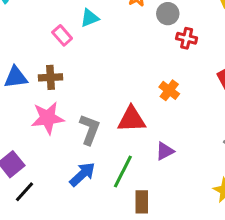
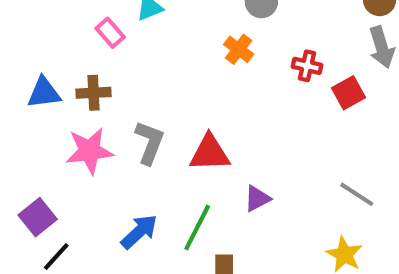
red cross: (187, 38) -> (307, 66), moved
orange cross: (169, 90) -> (239, 49), moved
gray L-shape: (90, 129) -> (150, 143), moved

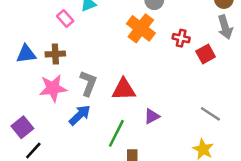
orange cross: (239, 49) -> (141, 28), size x1.6
blue arrow: (139, 232) -> (80, 115), moved

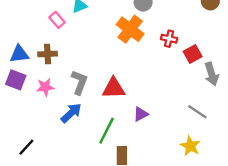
gray arrow: (225, 27) -> (212, 74), moved
pink star: (53, 88) -> (45, 87), size x0.7
purple square: (22, 127) -> (16, 80), moved, turned -30

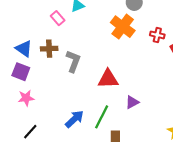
blue triangle: (19, 54) -> (24, 49), turned 42
gray L-shape: (79, 82) -> (73, 61), moved
pink star: (45, 87) -> (26, 98), moved
blue arrow: (71, 113) -> (74, 119), moved

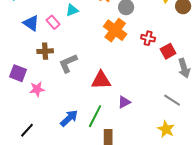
blue triangle: (24, 49) -> (31, 23), moved
gray L-shape: (73, 61) -> (68, 63), turned -135
pink star: (26, 98) -> (37, 89), moved

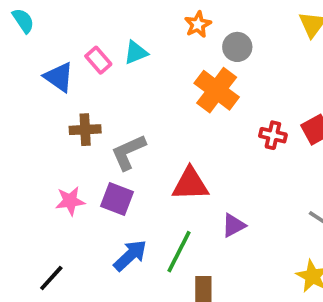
pink rectangle: (53, 22) -> (98, 60), moved
red cross: (148, 38) -> (273, 135), moved
purple square: (18, 73) -> (117, 199), moved

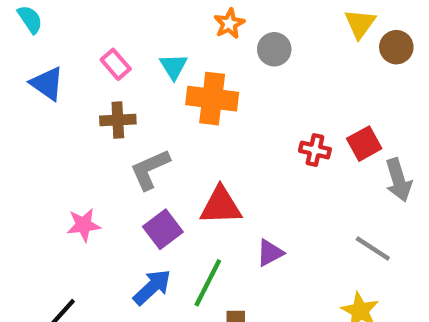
cyan triangle: (136, 53) -> (174, 66), moved, turned -40
blue triangle: (59, 77) -> (47, 84), moved
orange cross: (217, 90) -> (212, 99), moved, turned -30
brown cross: (85, 130) -> (118, 120), moved
purple square: (117, 199) -> (163, 229), moved, turned 32

